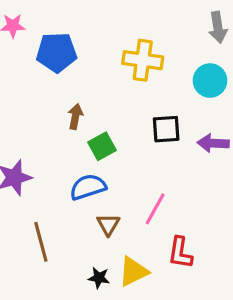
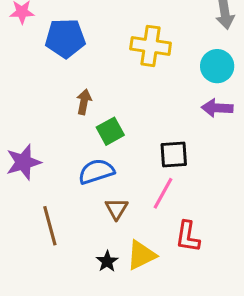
black square: (166, 129) -> (174, 154), moved
purple arrow: (213, 143) -> (217, 108), moved
black star: (99, 278) -> (107, 261), turned 30

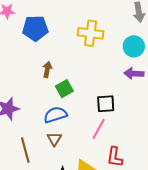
brown triangle: (116, 209) -> (54, 139), moved

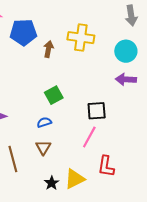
brown arrow: (47, 70) -> (48, 49), moved
blue semicircle: (55, 115) -> (44, 122), size x0.6

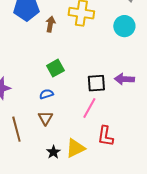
purple arrow: (126, 79) -> (124, 79), moved

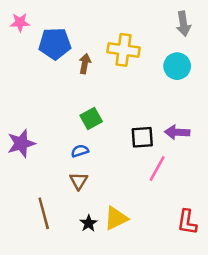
pink line: (89, 108) -> (157, 168), moved
brown line: (16, 129) -> (44, 213), moved
red L-shape: (105, 136) -> (187, 222), moved

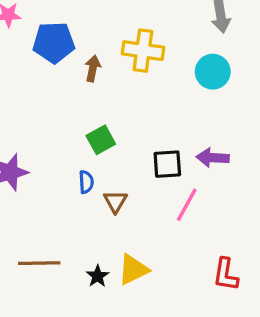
blue semicircle: (80, 151) -> (86, 182), turned 105
brown triangle: (79, 181) -> (115, 201), moved
brown line: (44, 213) -> (39, 263), turned -76

